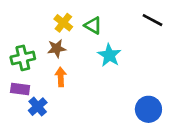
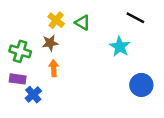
cyan star: (109, 55) -> (120, 47), moved
green cross: (23, 58) -> (20, 51), turned 30
blue circle: (148, 109) -> (141, 85), moved

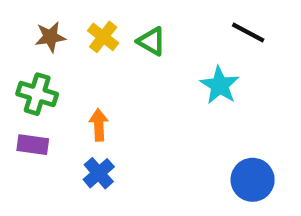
brown star: (50, 43) -> (50, 37), moved
blue circle: (141, 85) -> (253, 180), moved
blue cross: (33, 95) -> (99, 173), moved

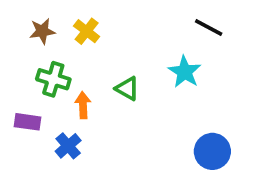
green triangle: (151, 41) -> (127, 89), moved
green cross: (37, 94) -> (53, 79), moved
blue cross: (99, 173) -> (68, 146), moved

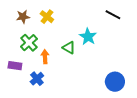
cyan star: (185, 72) -> (88, 37), moved
green cross: (53, 79) -> (29, 43), turned 30

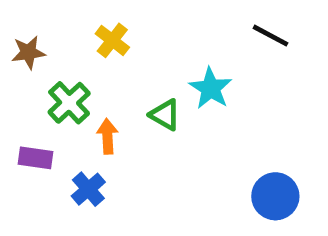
brown star: (23, 17) -> (28, 52), moved

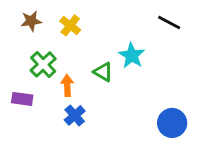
brown star: (28, 52) -> (31, 21), moved
blue cross: (88, 189) -> (75, 115), moved

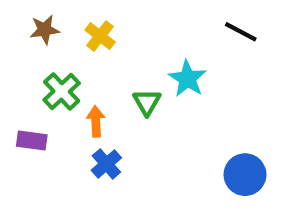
green triangle: (103, 72) -> (147, 102), turned 30

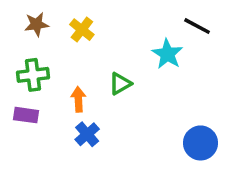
cyan star: (187, 79) -> (167, 54), moved
green cross: (62, 91) -> (33, 75), moved, turned 36
green triangle: (147, 102) -> (120, 84), turned 30

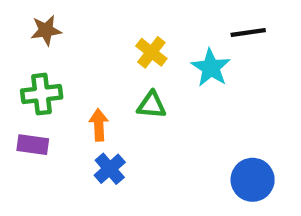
black line: (197, 26) -> (248, 33), turned -36
yellow cross: (82, 30) -> (151, 52), moved
green triangle: (120, 84) -> (151, 105), turned 35

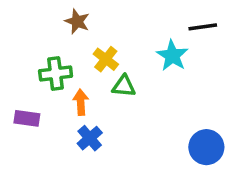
brown star: (46, 30) -> (77, 21), moved, turned 30
yellow cross: (151, 52) -> (106, 59), moved
green cross: (42, 94) -> (56, 74), moved

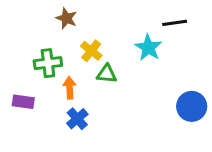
blue circle: (206, 147) -> (192, 106), moved

